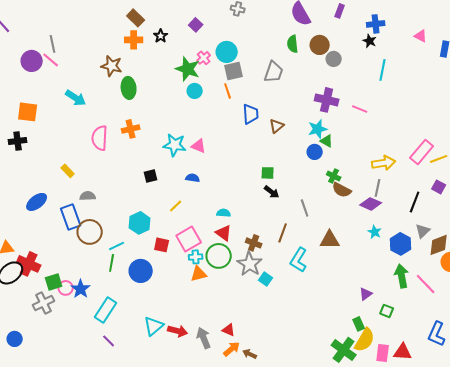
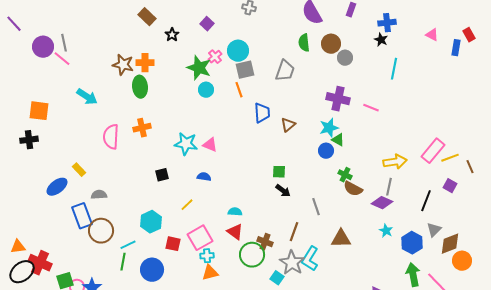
orange cross: (134, 40) -> (145, 63), moved
purple circle: (32, 61) -> (43, 47), moved
blue ellipse: (37, 202) -> (57, 187), moved
green circle: (219, 256) -> (252, 255), moved
gray star: (250, 264) -> (292, 263), moved

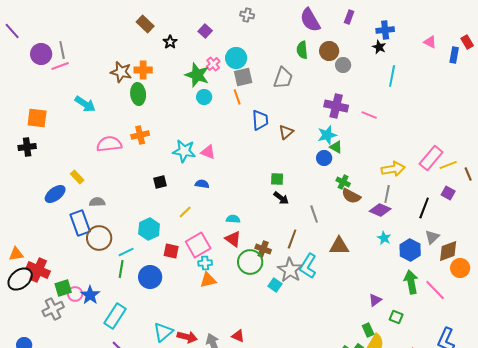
pink line: (62, 59) -> (60, 66), turned -60
pink semicircle: (111, 137) -> (109, 144), turned 80

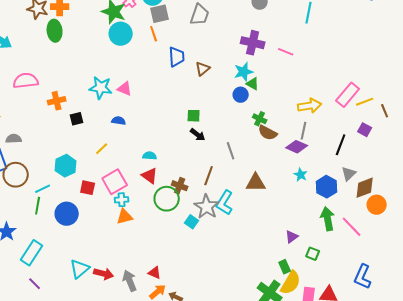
cyan circle: (204, 97) -> (121, 34), size x1.5
orange cross: (140, 135) -> (57, 101), moved

